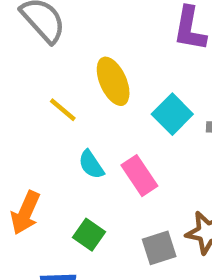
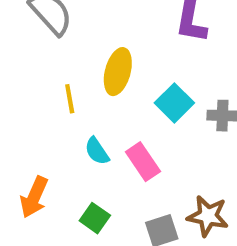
yellow ellipse: (113, 81) -> (118, 72), turned 39
yellow line: (63, 110) -> (70, 99), turned 40

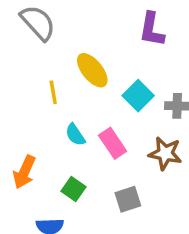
yellow ellipse: (118, 72) -> (92, 70), turned -54
brown star: (208, 216) -> (165, 153), moved

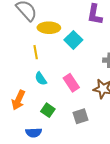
yellow ellipse: (92, 70) -> (49, 28), moved, turned -50
cyan square: (138, 96) -> (73, 40), moved
cyan semicircle: (75, 135) -> (41, 79), moved

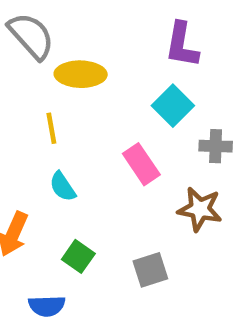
cyan square: (73, 40) -> (173, 106), moved
pink rectangle: (71, 83) -> (141, 164), moved

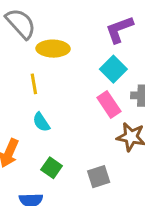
purple L-shape: (182, 45) -> (119, 29), turned 60
pink rectangle: (141, 164) -> (109, 104), moved

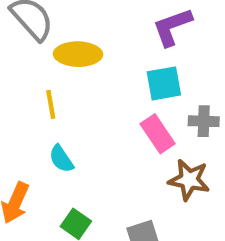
cyan square: (113, 69) -> (164, 83), turned 35

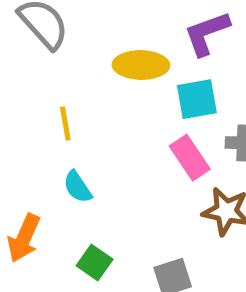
yellow ellipse: (78, 54) -> (141, 65), moved

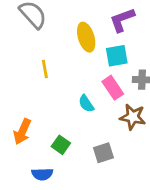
yellow ellipse: (141, 65) -> (86, 37), turned 72
cyan semicircle: (78, 187) -> (86, 104), moved

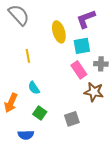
cyan semicircle: (86, 104) -> (34, 88), moved

